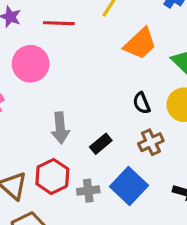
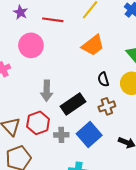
orange trapezoid: (140, 44) -> (93, 45), moved
black rectangle: (101, 144) -> (73, 104), size x1.6

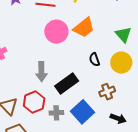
pink circle: (31, 45) -> (56, 32), moved
brown cross: (107, 106) -> (107, 92), moved

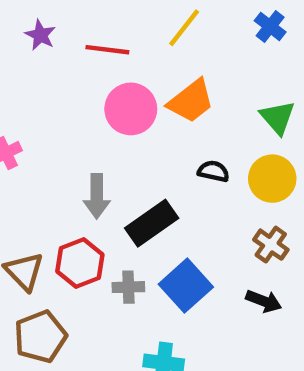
black semicircle: (94, 60) -> (213, 171), turned 120
brown cross: (107, 92) -> (271, 245), moved, turned -35

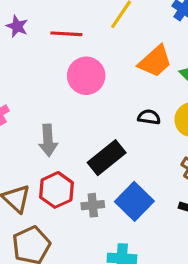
orange trapezoid: (191, 101) -> (155, 61), moved
gray arrow: (97, 196) -> (48, 140), moved

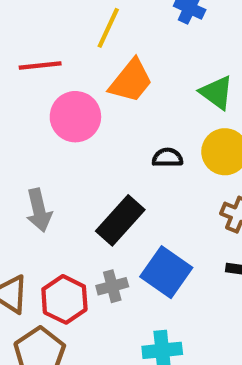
orange trapezoid: (155, 61) -> (131, 81), moved
red hexagon: (56, 190) -> (64, 299), moved

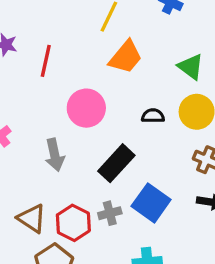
red line: (40, 66) -> (46, 61), moved, turned -72
pink circle: (75, 117) -> (86, 108), moved

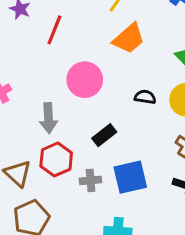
black rectangle: (116, 163) -> (104, 135), size x0.7
blue square: (151, 203) -> (130, 177), turned 32
red hexagon: (73, 223) -> (56, 159), moved

